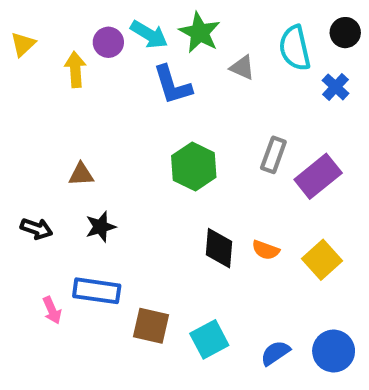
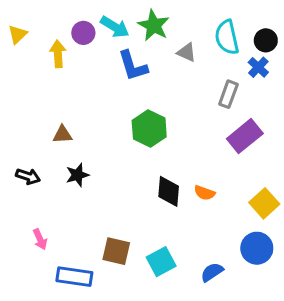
black circle: (345, 33) -> (266, 40), moved
gray rectangle: (273, 155) -> (228, 94), moved
yellow square: (322, 260) -> (264, 203), moved
blue rectangle: (97, 291) -> (74, 277), moved
blue circle: (334, 351) -> (257, 248), moved

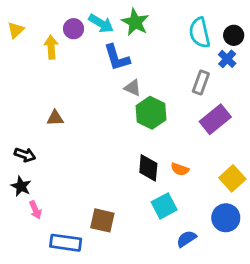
gray triangle: (187, 52) -> (133, 88), moved
green hexagon: (149, 129) -> (151, 113), moved
black star: (77, 175) -> (21, 186), moved, turned -30
cyan square: (161, 262) -> (164, 206), moved

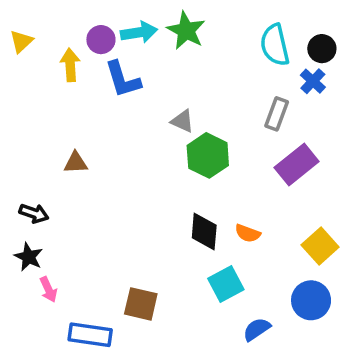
cyan arrow: (101, 23) -> (139, 32), turned -40
blue L-shape: (117, 58) -> (123, 79), moved

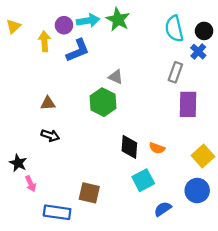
blue L-shape: (123, 79) -> (78, 50), turned -95
green hexagon: (208, 155) -> (103, 102), moved
purple rectangle: (297, 165) -> (188, 104), turned -50
black arrow: (34, 213) -> (50, 135), moved

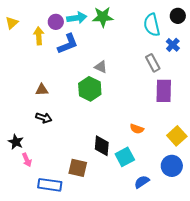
green star: (118, 19) -> (103, 17), turned -30
black circle: (204, 31) -> (178, 16), moved
gray rectangle: (175, 72) -> (153, 63), turned -48
black diamond: (129, 147) -> (102, 146), moved

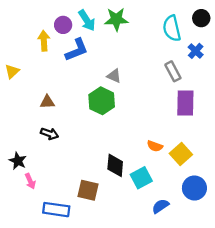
cyan arrow: (77, 18) -> (87, 20), turned 66
yellow triangle: (12, 23) -> (12, 71), moved
yellow square: (177, 136) -> (181, 154), moved

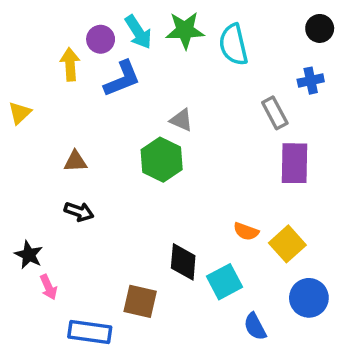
cyan semicircle: (172, 28) -> (233, 45), moved
blue cross: (196, 51) -> (311, 81), turned 35
blue semicircle: (160, 206) -> (255, 327), turned -84

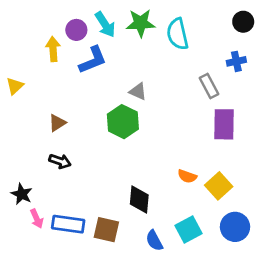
brown triangle: (75, 161) -> (57, 123), turned -30
cyan square: (224, 282) -> (189, 230), moved
blue semicircle: (255, 327) -> (154, 241), moved
blue rectangle: (90, 332) -> (68, 224), moved

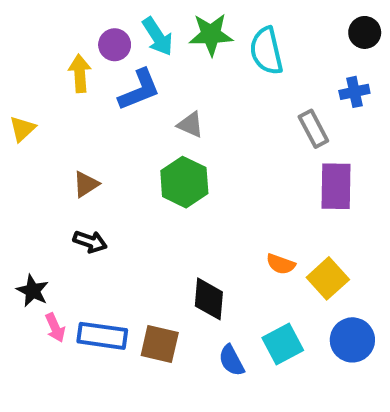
gray triangle: (138, 91) -> (190, 125), moved

